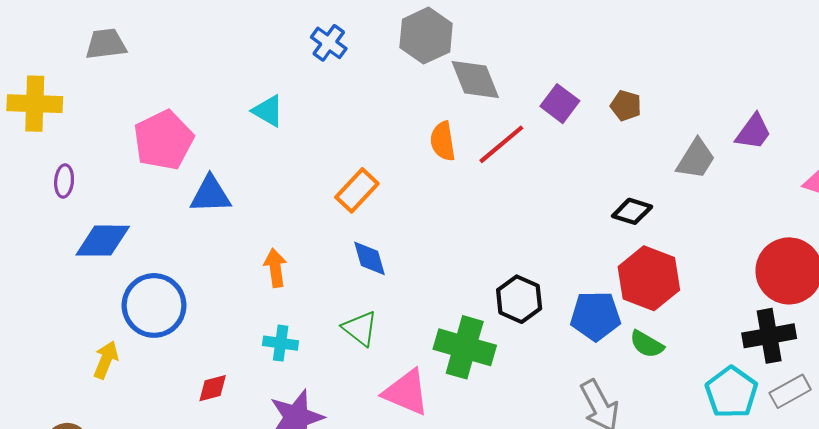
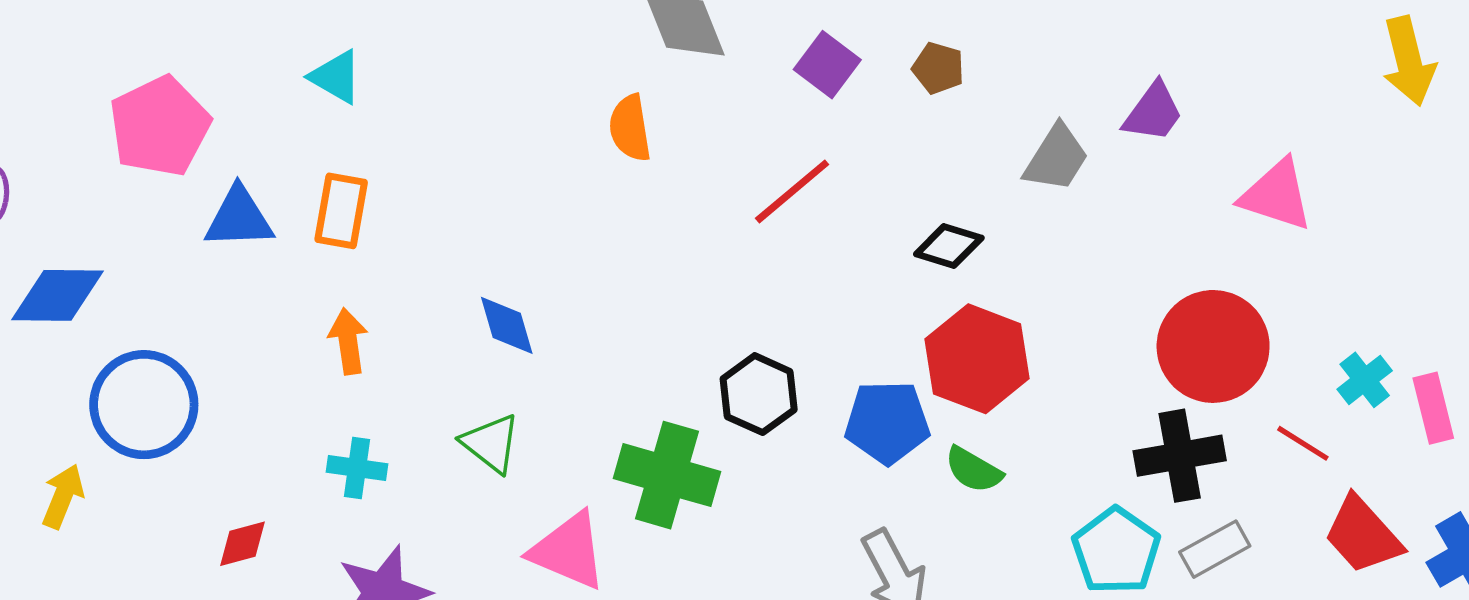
red line: (501, 144) -> (792, 191), moved
orange rectangle: (357, 190) -> (341, 211), moved, turned -33

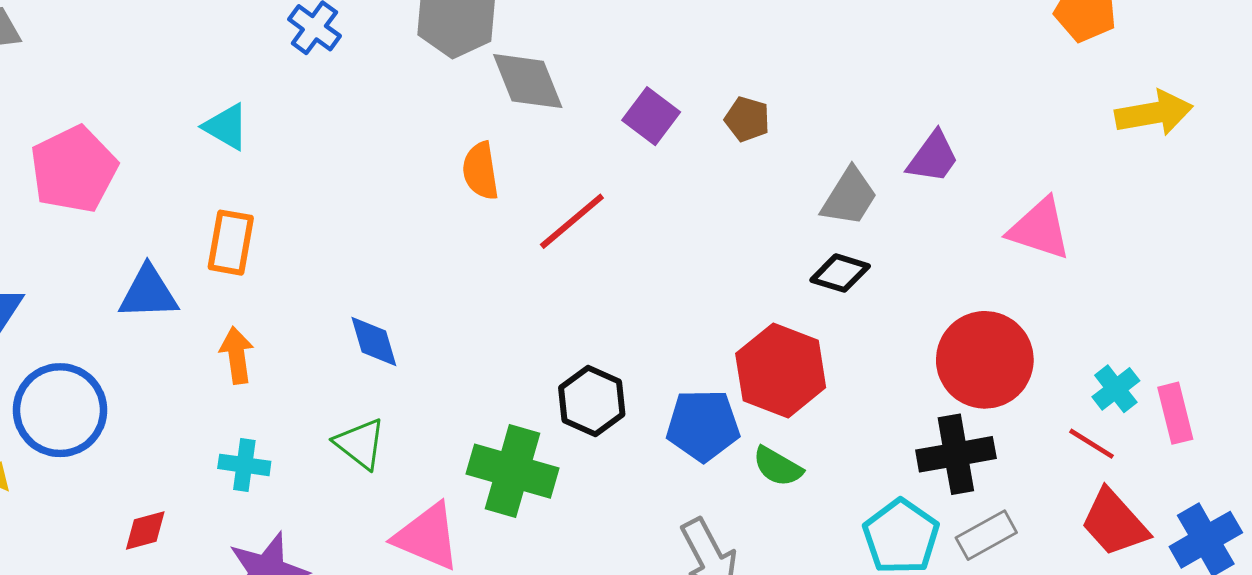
yellow arrow: (1409, 61) -> (1154, 113), turned -86
red line: (792, 191) -> (572, 221), moved
blue triangle: (239, 218) -> (148, 293), moved
black diamond: (949, 246) -> (840, 273), moved
red line: (1303, 443) -> (1091, 444), moved

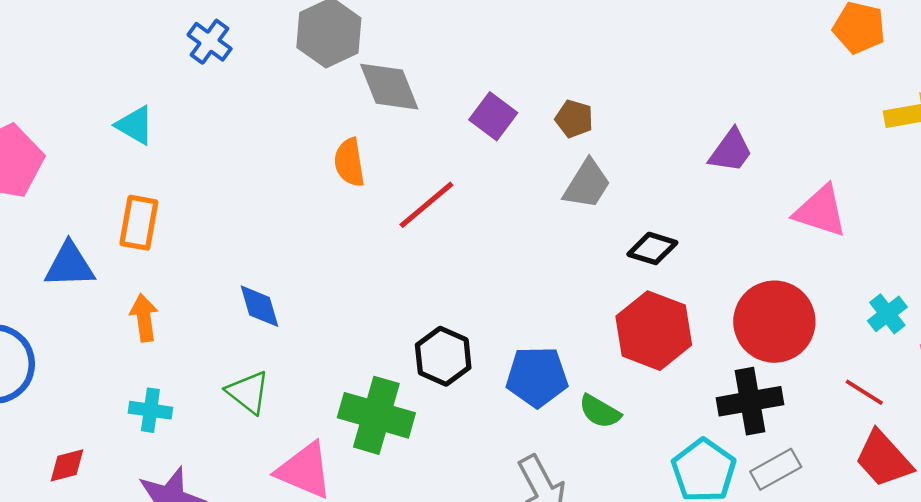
gray trapezoid: (849, 197) -> (587, 184), moved
red hexagon: (781, 371) -> (654, 331), moved
cyan cross: (1116, 389) -> (887, 314), moved

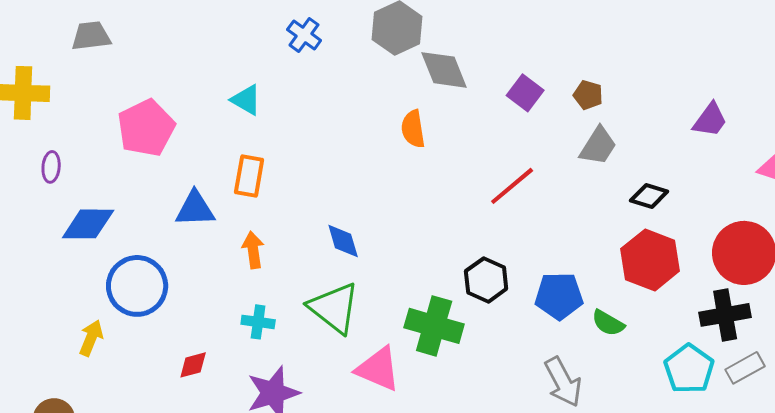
red line: (426, 205) -> (512, 186), moved
green triangle: (248, 392) -> (334, 308), size x1.5

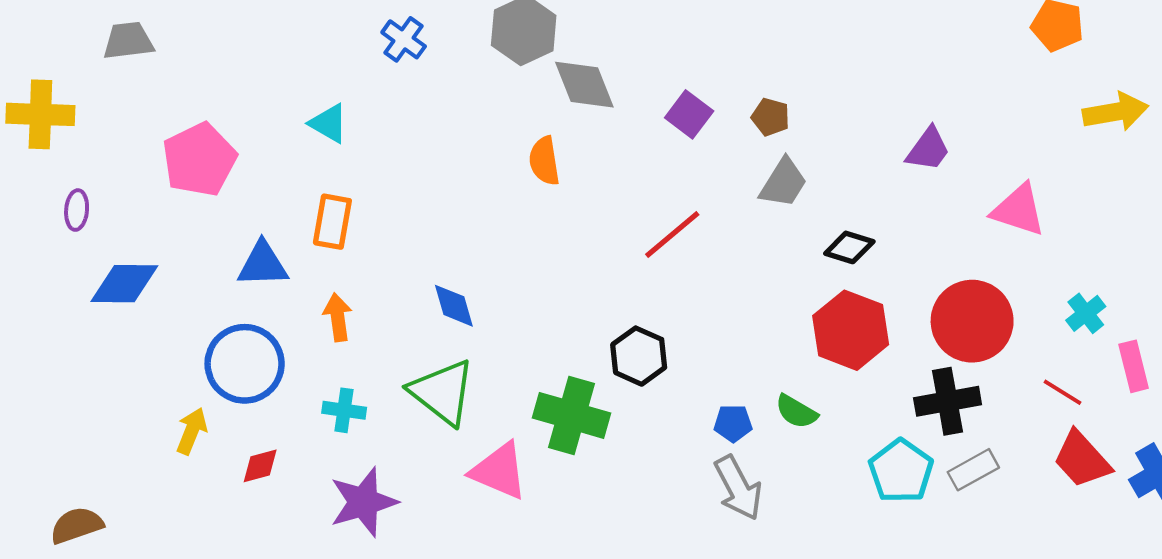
blue circle: (137, 286) -> (245, 364), moved
blue pentagon: (559, 296) -> (733, 423), moved, size x0.6
yellow arrow: (91, 338) -> (192, 431), moved

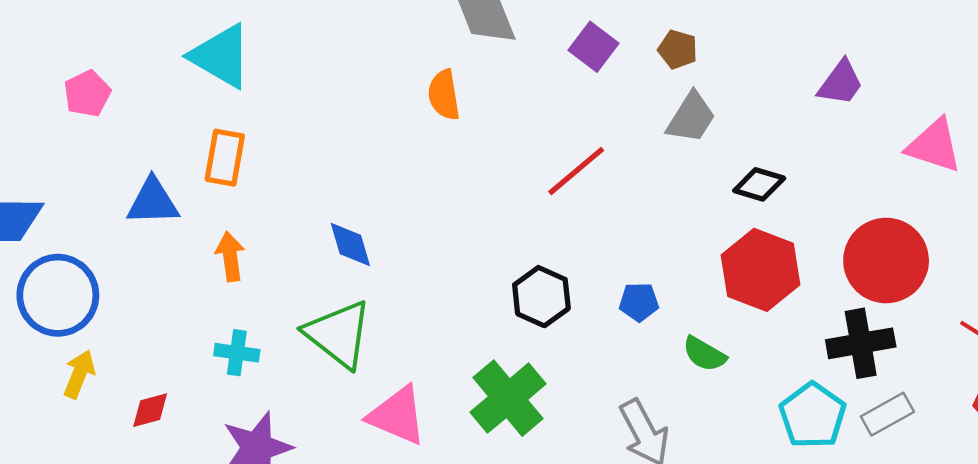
cyan triangle: (329, 123) -> (221, 56), size x1.6
pink pentagon: (199, 160) -> (87, 94), size x0.6
blue circle: (245, 364) -> (58, 295), moved
green cross: (572, 415) -> (508, 398), moved, turned 34
blue pentagon: (733, 423) -> (639, 302), moved

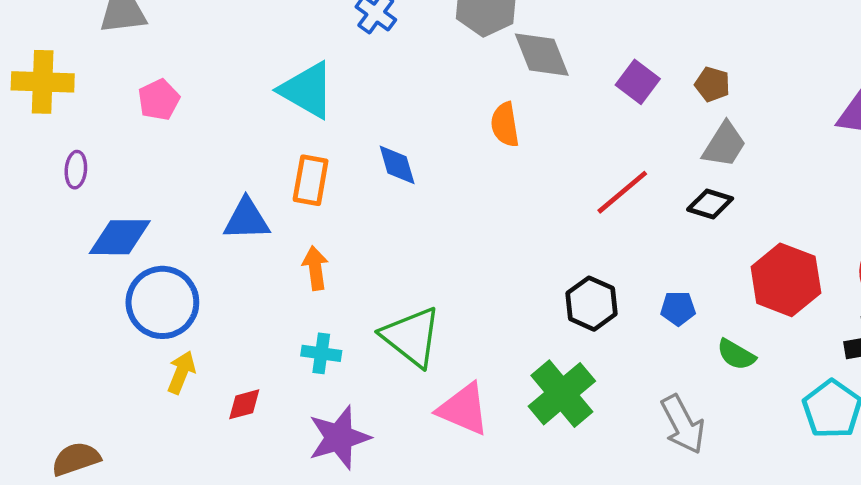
pink pentagon: (87, 94) -> (159, 100), moved
black diamond: (759, 184) -> (710, 204), moved
blue diamond: (350, 244) -> (397, 165), moved

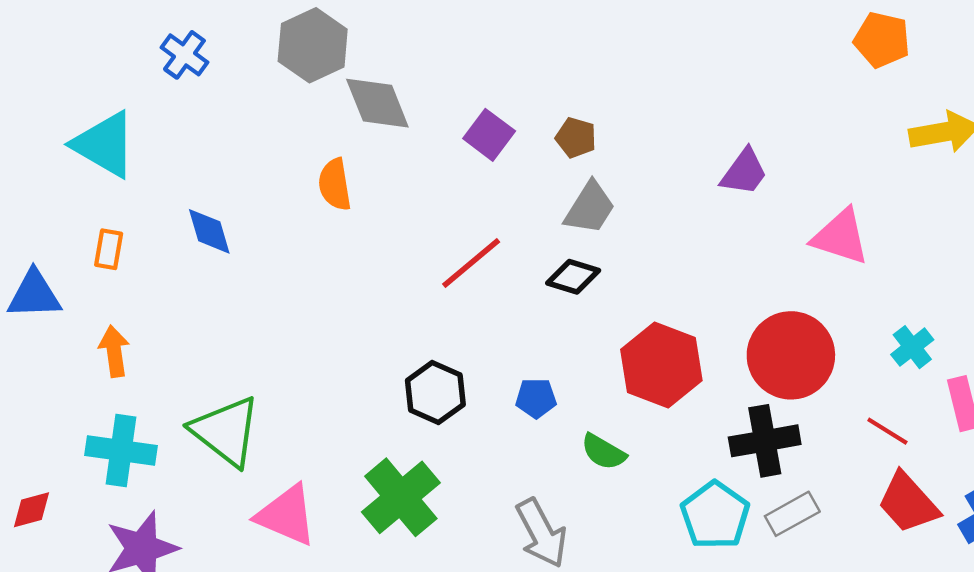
orange rectangle: (311, 180) -> (109, 249), size x0.7
cyan cross: (321, 353) -> (121, 450), size x1.5

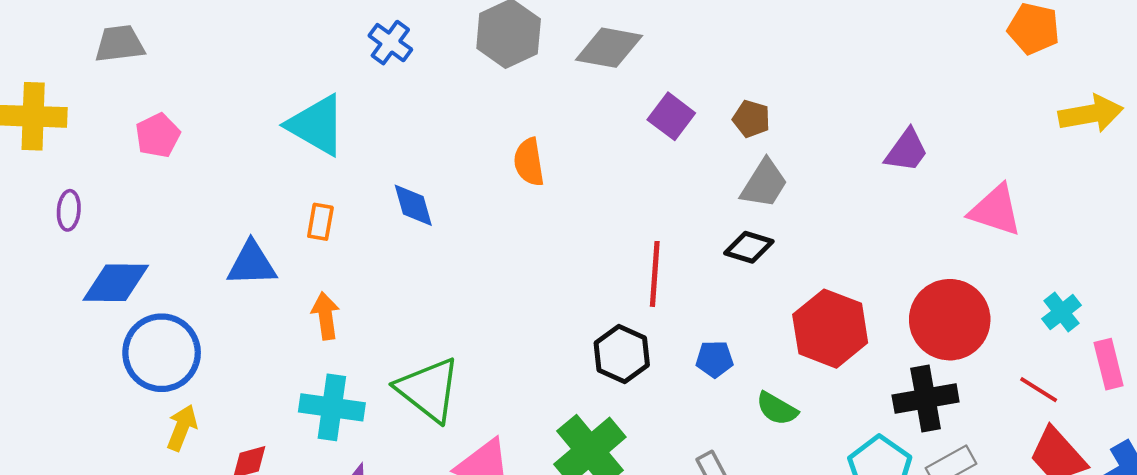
gray diamond: (377, 103) -> (609, 48), moved, turned -58
red line: (471, 263) -> (655, 274), moved, turned -46

